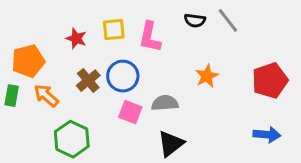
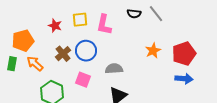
orange star: (207, 76) -> (153, 51), moved
pink square: (130, 112) -> (83, 80), moved
blue arrow: (267, 135) -> (184, 79), moved

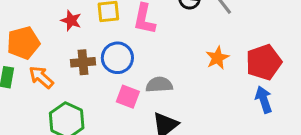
brown cross: (63, 54) -> (83, 62), turned 35
blue arrow: (184, 79) -> (264, 100), turned -114
pink square: (83, 80) -> (128, 97), moved

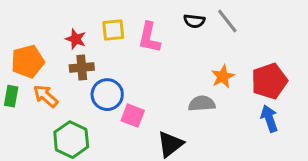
blue circle: (117, 58) -> (107, 95), moved
brown cross: (83, 62) -> (82, 68), moved
gray semicircle: (159, 85) -> (202, 104), moved

